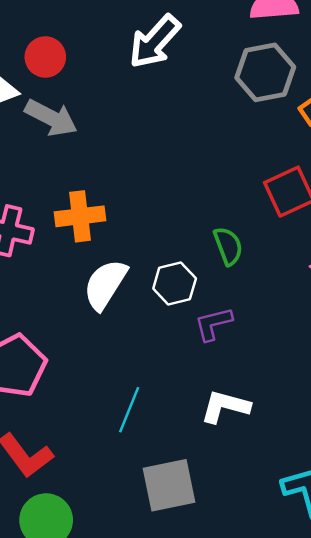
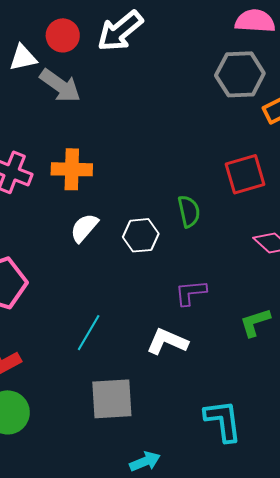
white arrow: (155, 42) -> (120, 31), moved
white semicircle: (105, 284) -> (84, 228), size x0.7
purple L-shape: (213, 324) -> (191, 292), moved

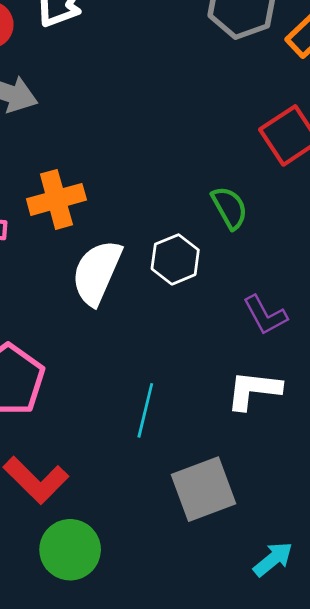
white semicircle: (84, 228) -> (97, 272), size x1.5
purple L-shape: (191, 292) -> (265, 315), turned -96

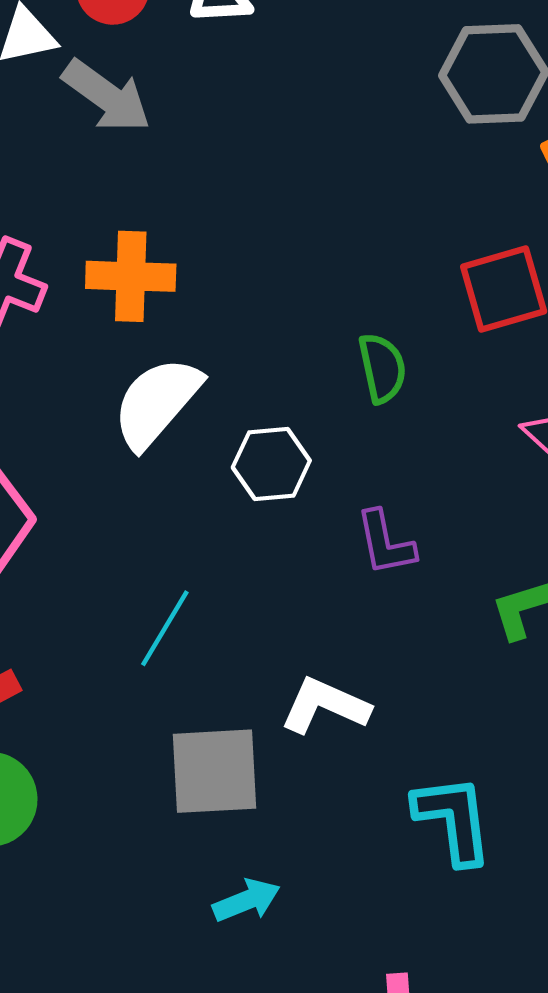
white hexagon: (175, 259) -> (271, 464), moved
white L-shape: (254, 390) -> (325, 706), moved
cyan arrow: (273, 559) -> (247, 900), moved

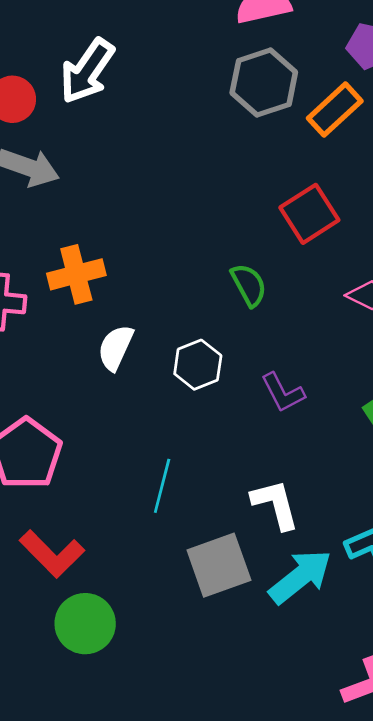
white semicircle: (157, 402) -> (116, 348), size x0.7
white L-shape: (325, 706) -> (275, 504), turned 68
cyan arrow: (247, 900) -> (300, 577), moved, size x1.6

